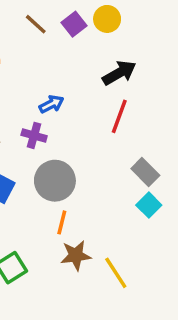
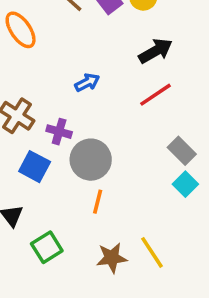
red line: (119, 116) -> (156, 95), turned 36
purple cross: (34, 135) -> (59, 132), moved
brown star: (76, 255) -> (112, 258), moved

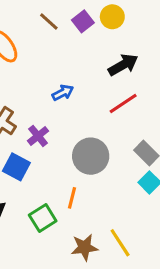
purple cross: (59, 132) -> (38, 136), turned 35
gray circle: (91, 160) -> (91, 156), moved
green square: (47, 247) -> (43, 218), moved

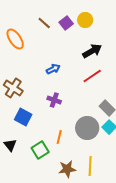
purple cross: (38, 136) -> (54, 100), moved, turned -32
gray circle: (91, 156) -> (87, 128), moved
yellow line: (120, 243) -> (90, 166), turned 36

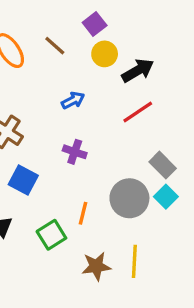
yellow circle: (85, 20) -> (105, 54), moved
brown line: (44, 23) -> (55, 46), moved

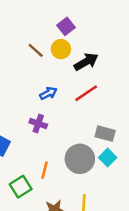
purple square: (95, 24) -> (66, 26), moved
brown line: (55, 46) -> (36, 50), moved
blue arrow: (73, 100) -> (48, 93), moved
gray rectangle: (163, 165) -> (105, 134), turned -30

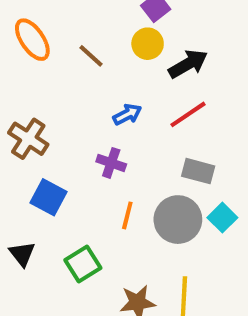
brown line: (36, 50) -> (91, 56), moved
gray rectangle: (105, 134) -> (198, 171), moved
orange line: (45, 170) -> (127, 215), moved

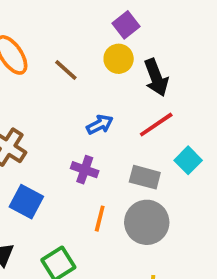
black arrow: (188, 64) -> (156, 78), turned 99
gray rectangle: (198, 171) -> (145, 177), moved
cyan square: (222, 218) -> (188, 160), moved

